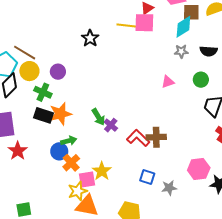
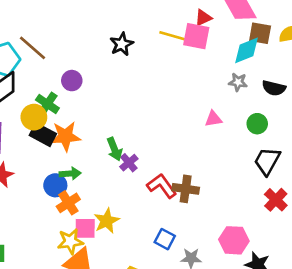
yellow circle: (29, 71) -> (34, 117), moved

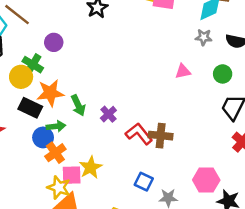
black rectangle: (43, 135) -> (30, 108), moved
green arrow: (114, 149) -> (78, 105), moved
yellow star: (70, 241) -> (59, 187), turned 30

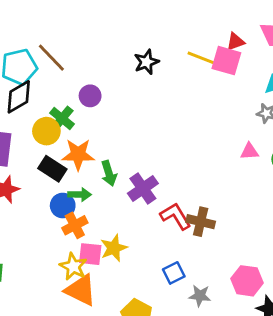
pink triangle: (183, 71) -> (249, 151), moved
purple cross: (108, 114) -> (143, 188), size x1.5
blue square: (144, 182) -> (174, 273), turned 30

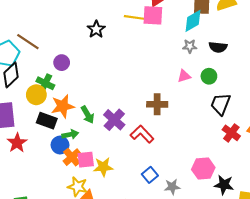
brown cross: (201, 222) -> (157, 104), moved
yellow star: (114, 248) -> (103, 167), turned 30
pink square: (90, 254) -> (86, 160), moved

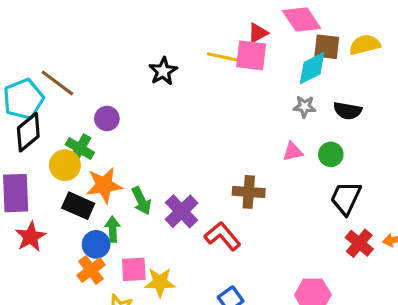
green arrow: (70, 134) -> (113, 229), turned -84
orange cross: (72, 157) -> (91, 270), moved

